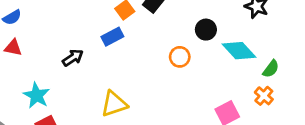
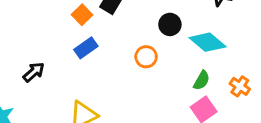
blue rectangle: (112, 37) -> (86, 48), moved
green semicircle: (271, 69) -> (202, 80), moved

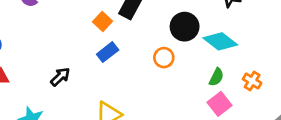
black circle: (170, 24) -> (185, 27), size x1.4

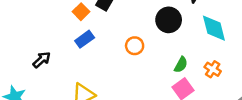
black circle: (185, 27) -> (169, 20), moved
cyan diamond: (220, 41) -> (214, 28), moved, turned 36

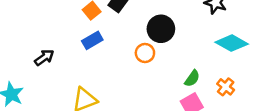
black circle: (169, 20) -> (161, 29), moved
cyan diamond: (214, 28) -> (232, 43), turned -52

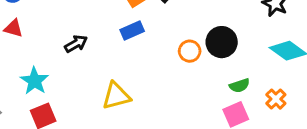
black circle: (161, 29) -> (222, 42), moved
green semicircle: (192, 78) -> (239, 85), turned 30

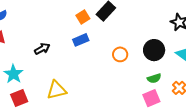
black circle: (222, 42) -> (154, 50), moved
yellow triangle: (116, 96) -> (57, 90), moved

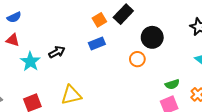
black circle: (154, 50) -> (152, 37), moved
cyan star: (13, 74) -> (30, 62), moved

